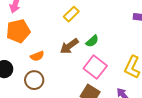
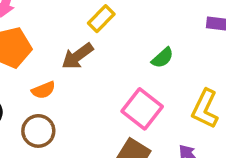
green semicircle: (92, 41) -> (163, 58), moved
brown arrow: (69, 46) -> (77, 56), moved

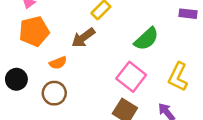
green semicircle: (163, 58) -> (146, 39), size x1.5

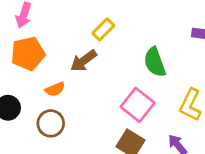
green semicircle: (146, 39) -> (155, 62), turned 112

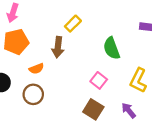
brown arrow: (83, 61) -> (58, 47), turned -48
pink square: (138, 105) -> (99, 80), size x0.7

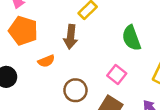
orange pentagon: (16, 42) -> (23, 31), turned 30
brown circle: (33, 94) -> (75, 90), moved

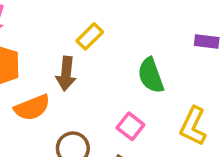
orange semicircle: (46, 61) -> (32, 108), size x1.5

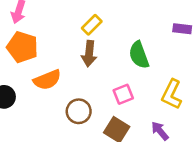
brown arrow: (66, 74) -> (89, 54), moved
pink square: (130, 126) -> (123, 94), turned 30

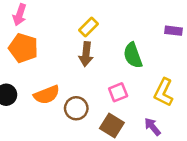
orange semicircle: (47, 80) -> (47, 95), moved

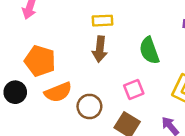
yellow rectangle: (89, 27) -> (102, 21), turned 42
orange pentagon: (23, 48) -> (40, 61), moved

